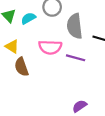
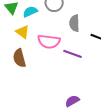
gray semicircle: (75, 26) -> (74, 23), size x0.7
yellow triangle: (12, 47) -> (23, 32), moved

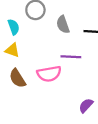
cyan semicircle: (30, 12) -> (14, 27), turned 112
pink semicircle: (49, 41) -> (49, 74), moved

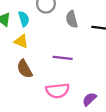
purple line: (71, 57) -> (63, 58), moved
pink semicircle: (49, 74) -> (58, 91), moved

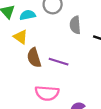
cyan semicircle: (24, 19) -> (28, 15), turned -96
brown semicircle: (25, 69) -> (34, 58), moved

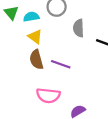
yellow triangle: (21, 37) -> (35, 37), moved

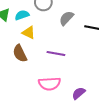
gray semicircle: (78, 28) -> (66, 18), turned 56
brown semicircle: (36, 60) -> (20, 53), moved

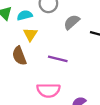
yellow triangle: (29, 33) -> (30, 34), turned 32

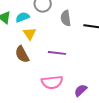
gray semicircle: (72, 22) -> (66, 18), turned -49

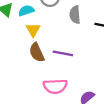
brown semicircle: (22, 54) -> (37, 52), moved

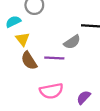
gray semicircle: (75, 15) -> (72, 42), moved, turned -112

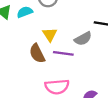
yellow triangle: (23, 39) -> (50, 35), moved

